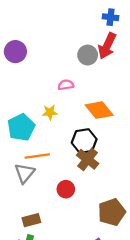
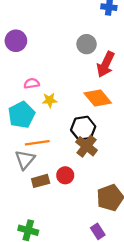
red arrow: (107, 46) -> (106, 64), moved
pink semicircle: (66, 85) -> (32, 83), moved
brown rectangle: (31, 220) -> (41, 181), moved

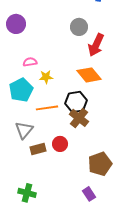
orange line: (37, 143) -> (47, 108), moved

